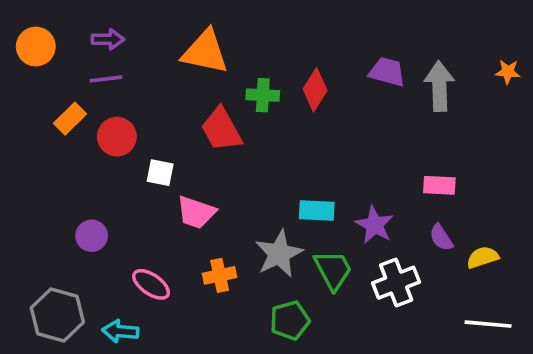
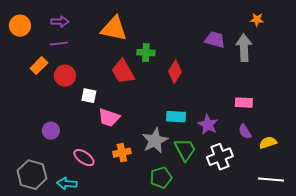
orange star: (508, 72) -> (257, 20), moved
red diamond: (315, 90) -> (175, 72), moved

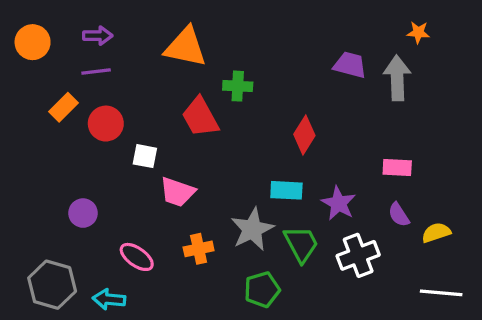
red diamond: (175, 72) -> (304, 135), moved

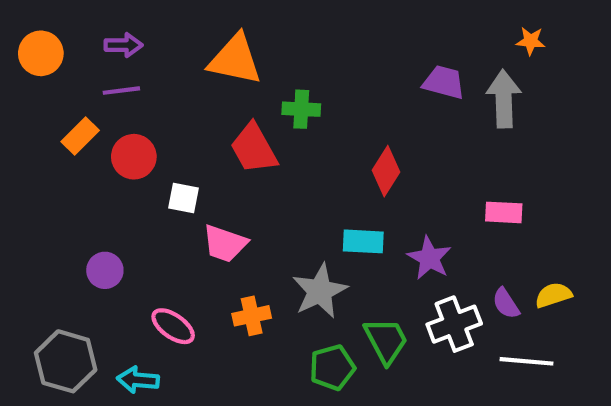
purple semicircle: (399, 215) -> (506, 303), moved
green trapezoid: (301, 244) -> (386, 341), moved
white line: (441, 293) -> (527, 361), moved

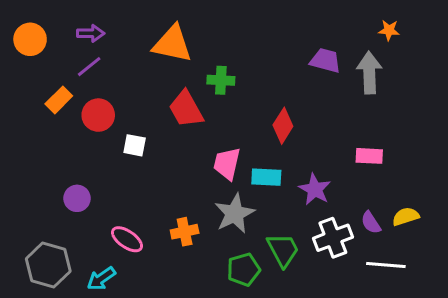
purple line: (121, 91) -> (89, 67), turned -32
pink trapezoid: (225, 243) -> (227, 164), moved, turned 84
cyan arrow: (138, 380) -> (101, 279), turned -40

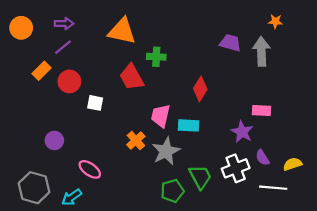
purple star: (315, 189) -> (242, 132), moved
yellow semicircle: (406, 217) -> (293, 164), moved
orange cross: (185, 232) -> (136, 140), moved, turned -30

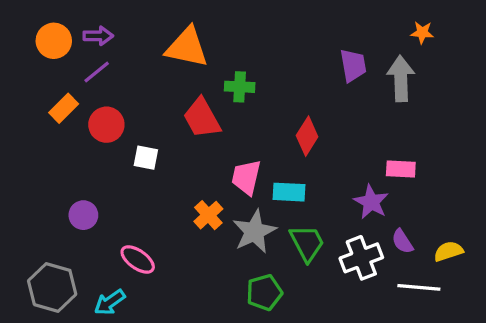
orange circle: (21, 28) -> (54, 41), moved
purple trapezoid: (230, 43) -> (353, 65), turned 65
green trapezoid: (200, 177) -> (307, 243), moved

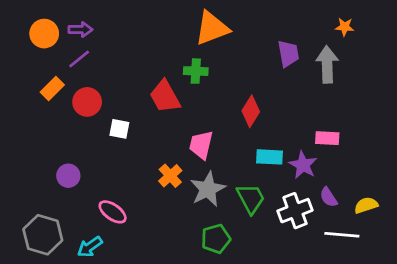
orange triangle: (187, 47) -> (212, 28), moved, turned -33
cyan rectangle: (289, 192) -> (270, 157), moved

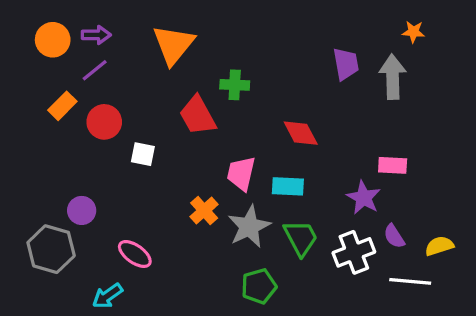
orange triangle: (212, 28) -> (173, 45), moved, turned -30
red diamond: (251, 111) -> (301, 133), turned -60
cyan rectangle: (270, 157) -> (288, 186), moved
gray hexagon: (43, 235) -> (51, 249), moved

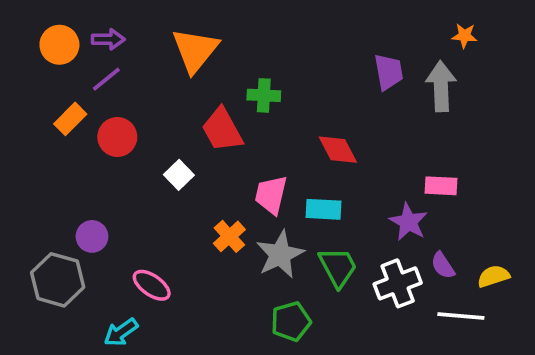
white square: (143, 154) -> (179, 175), moved, turned 35

